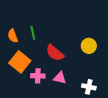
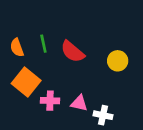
red semicircle: (55, 53) -> (73, 52), moved
white cross: (89, 87) -> (103, 115), moved

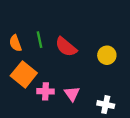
pink triangle: (79, 103) -> (72, 94), turned 42
white cross: (103, 115) -> (106, 105), moved

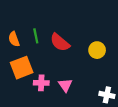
orange square: (24, 74) -> (22, 68), turned 30
white cross: (106, 105) -> (107, 95), moved

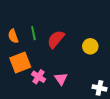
red semicircle: (60, 42) -> (56, 39), turned 90
pink cross: (41, 83) -> (39, 77), turned 32

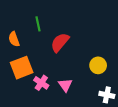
green line: (33, 33) -> (38, 24), moved
yellow circle: (90, 46) -> (98, 65), moved

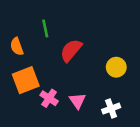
yellow circle: (98, 65) -> (116, 67), moved
white cross: (107, 95) -> (111, 109), moved, turned -32

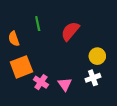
red semicircle: (71, 50) -> (70, 31), moved
white cross: (111, 109) -> (93, 78), moved

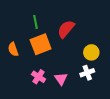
orange semicircle: (14, 39) -> (13, 49), moved
orange square: (21, 67) -> (41, 44), moved

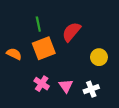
orange semicircle: (13, 49) -> (14, 54), turned 136
white cross: (87, 73) -> (91, 89), moved

